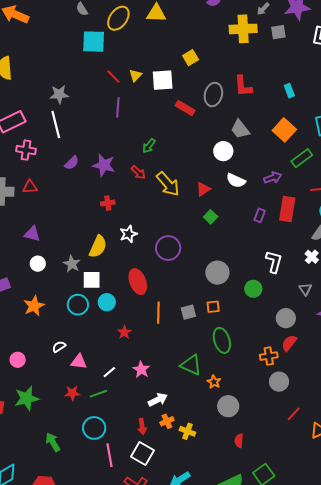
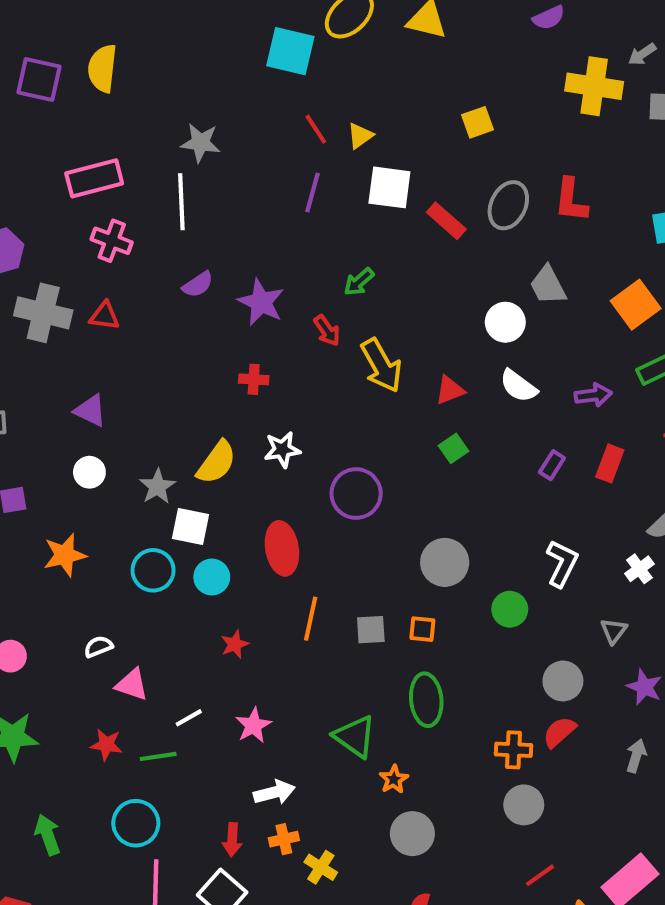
white square: (163, 80) -> (389, 187), moved
red rectangle: (287, 209) -> (610, 463), size x0.7

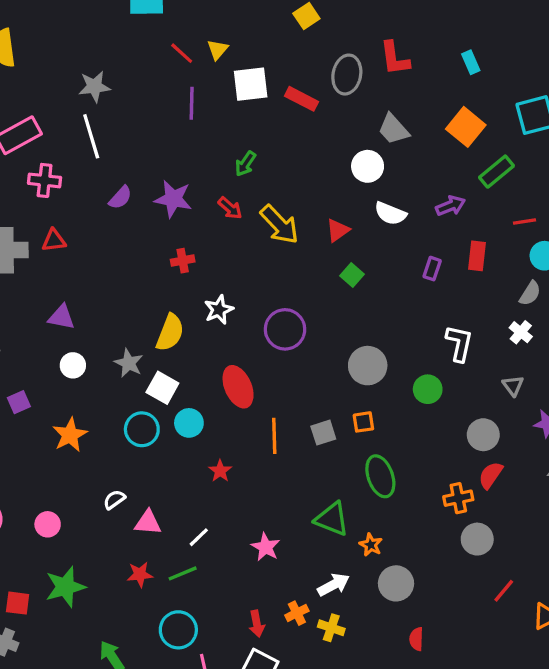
white square: (190, 526) -> (162, 388), turned 32
pink star: (253, 725) -> (266, 547), moved
white arrow: (274, 792) -> (334, 585), moved

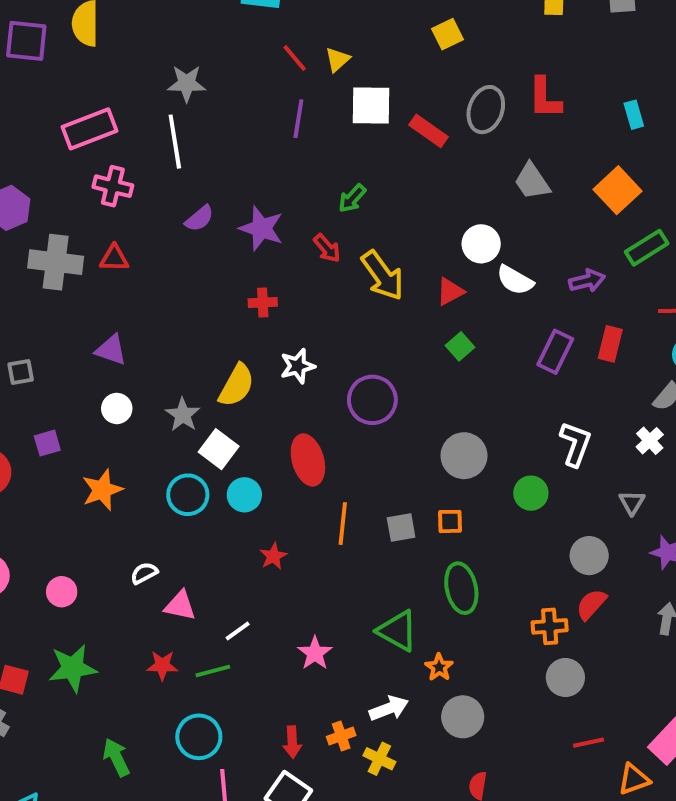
white circle: (368, 166) -> (481, 244), moved
purple rectangle: (432, 269) -> (555, 352), size x1.5
red line: (504, 591) -> (588, 743), turned 30

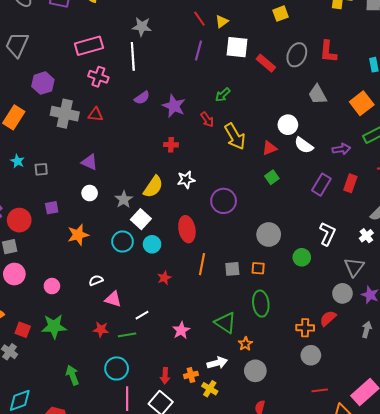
gray triangle: (632, 502) -> (354, 267), size x1.5
gray circle: (589, 556) -> (342, 293), moved

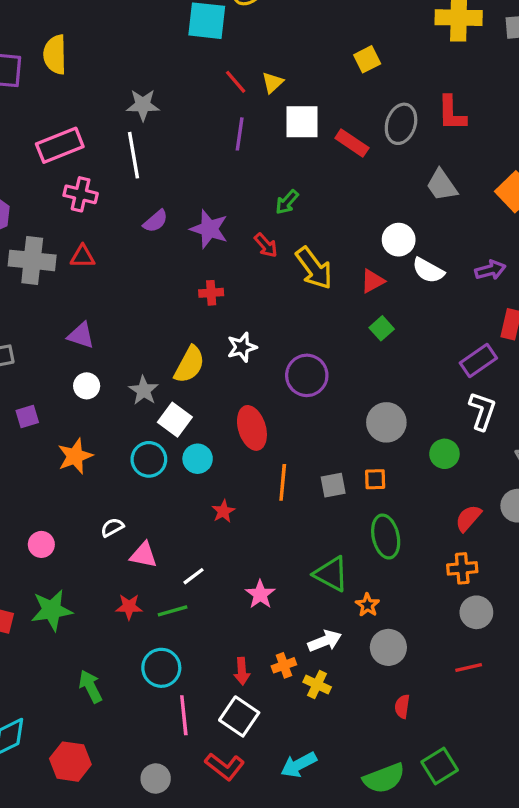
purple rectangle: (321, 185) -> (478, 361), moved, turned 30
red semicircle: (328, 318) -> (468, 518), moved
red line: (320, 390) -> (469, 668), moved

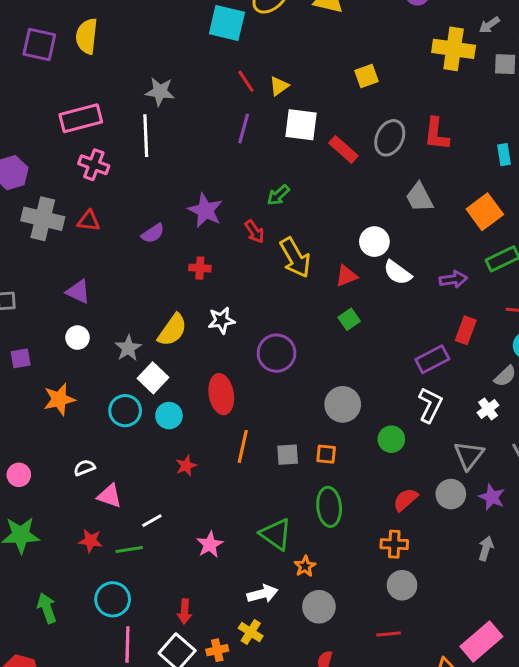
purple semicircle: (156, 221) -> (153, 233), moved
orange cross: (284, 665) -> (217, 650), moved

